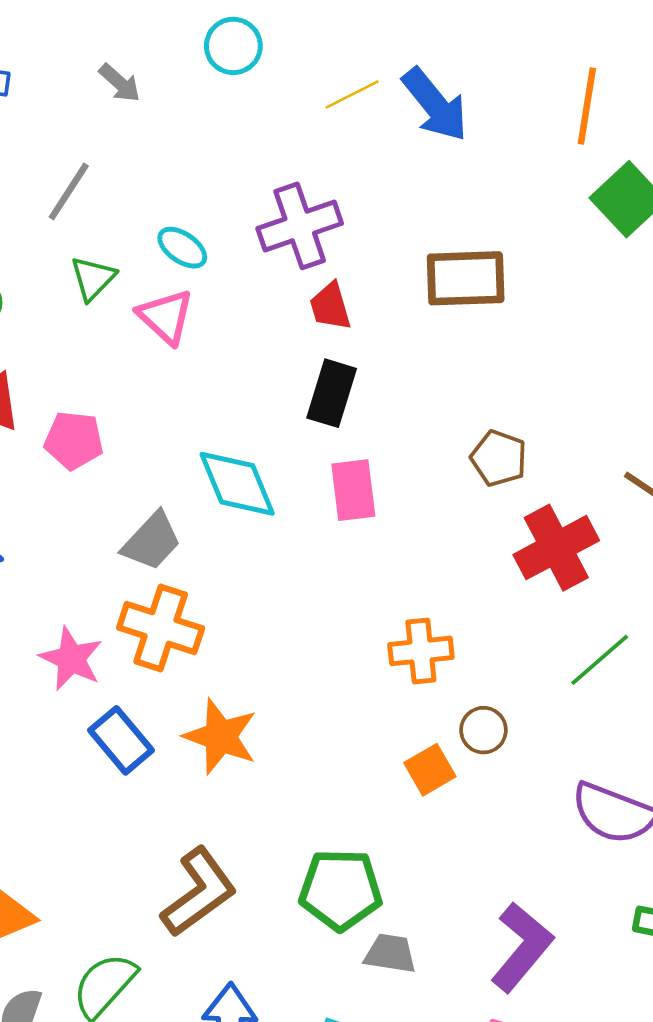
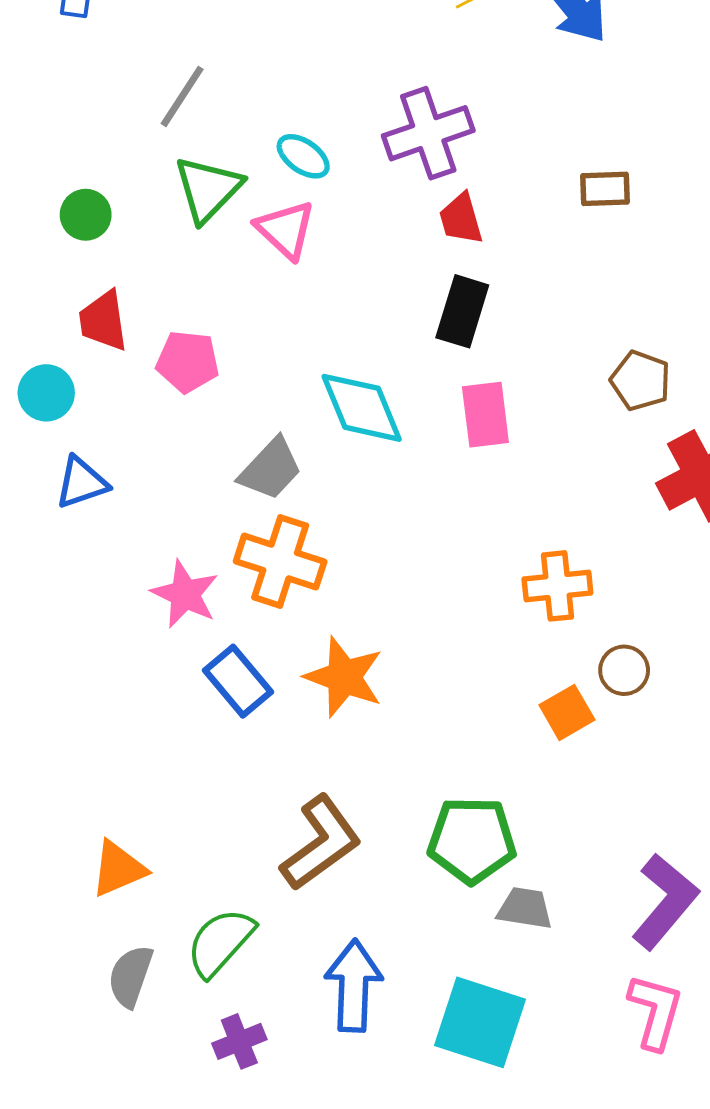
green triangle: (93, 278) -> (208, 189), size x1.4
brown rectangle: (466, 278) -> (605, 189), size x0.6

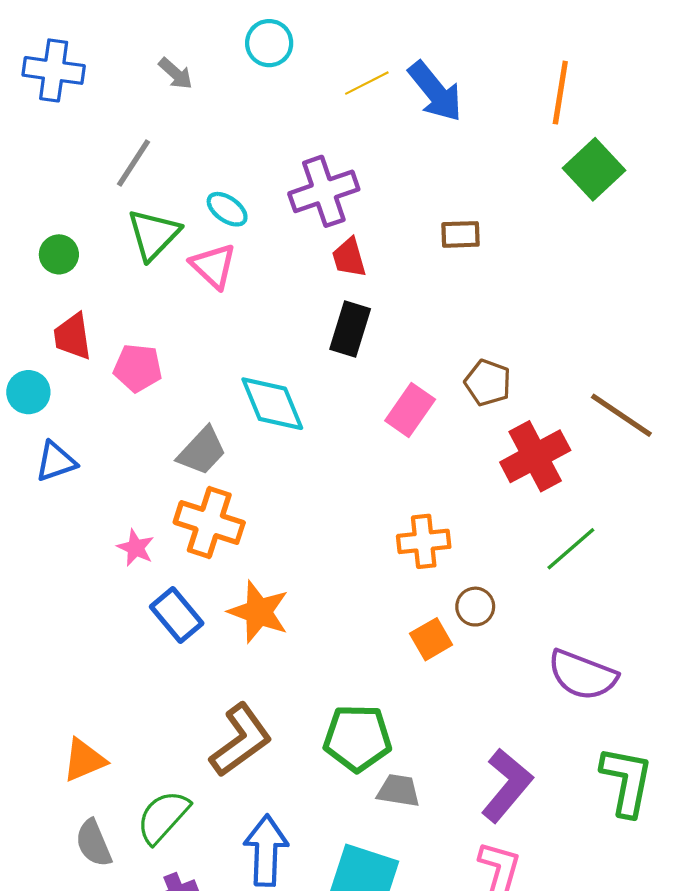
pink rectangle: (485, 415) -> (410, 410), moved, turned 42
pink star: (185, 594) -> (136, 548), size x0.7
gray semicircle: (131, 976) -> (94, 843), turned -42

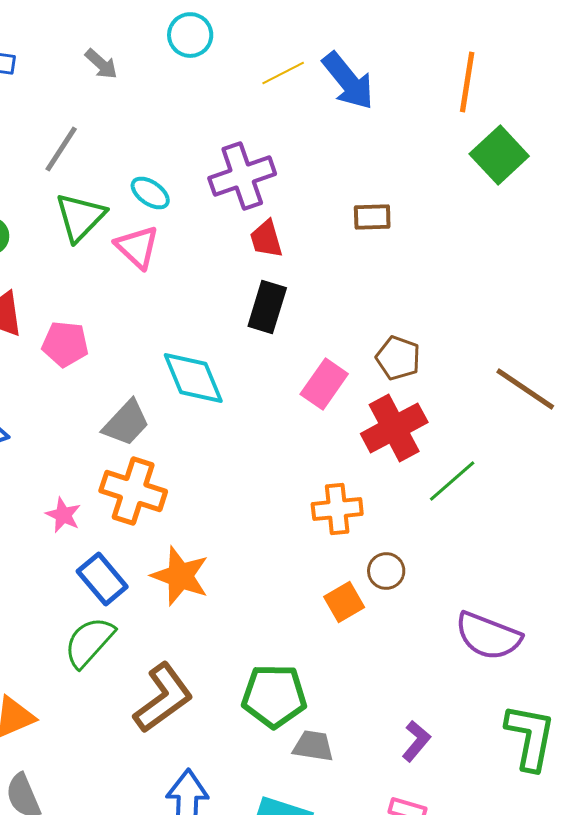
red cross: (535, 456) -> (394, 428), moved
green line: (571, 549) -> (452, 481), moved
purple L-shape: (507, 785) -> (416, 741), size x0.6
green semicircle: (163, 817) -> (89, 642), moved

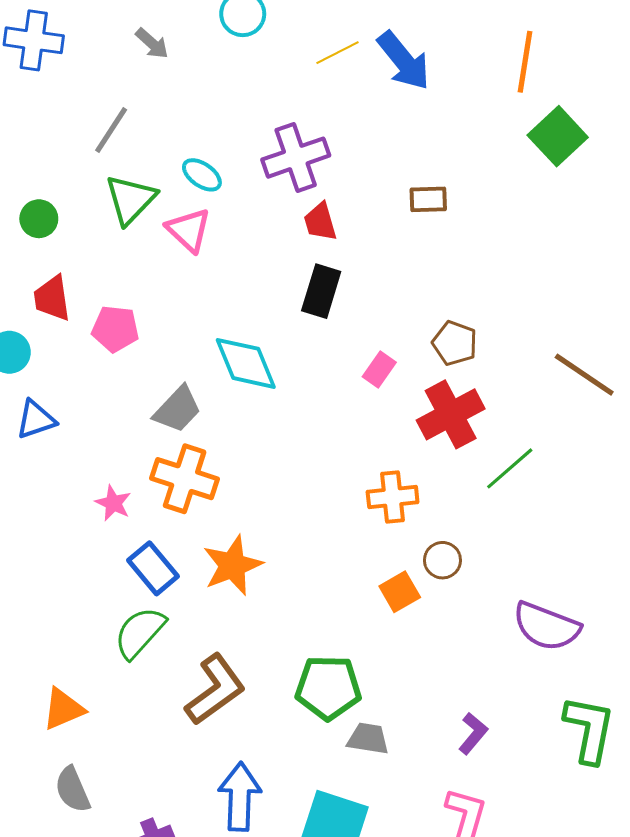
pink rectangle: (324, 384) -> (379, 370), size x0.7
orange star: (180, 576) -> (232, 565), turned 30

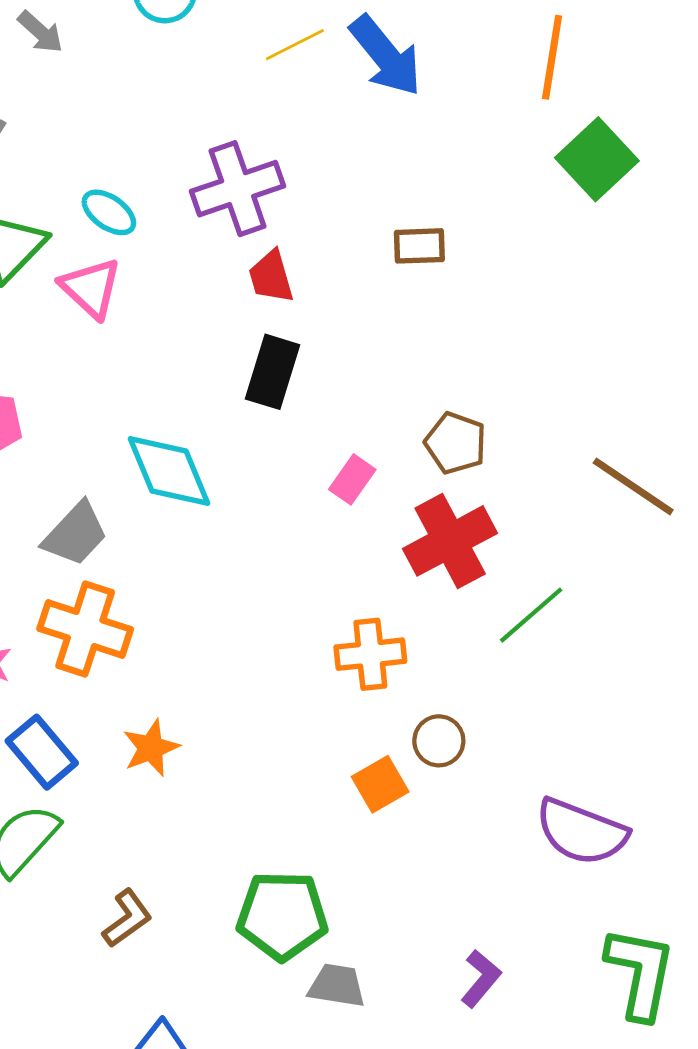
orange star: (232, 565) -> (151, 748), size x0.7
brown L-shape: (215, 690) -> (127, 918), size x0.6

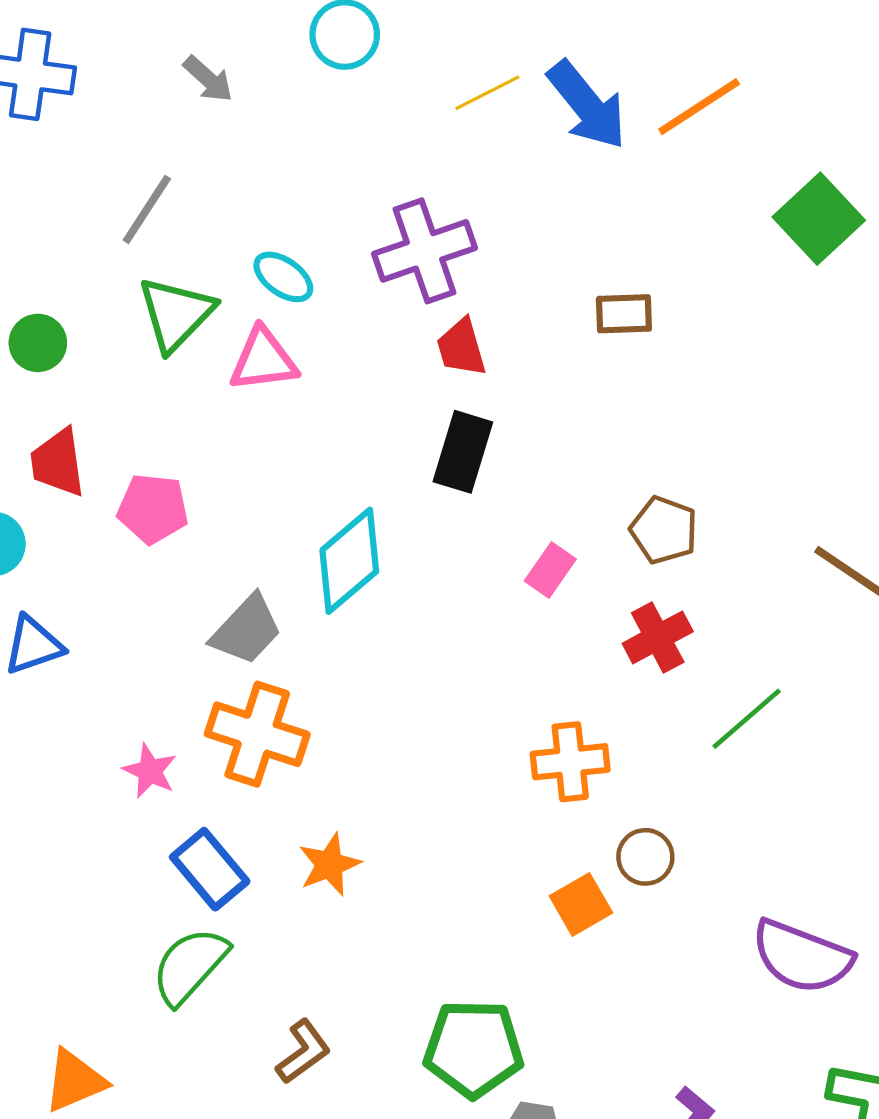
orange line: (552, 57) -> (699, 107), moved, turned 48
pink triangle: (91, 288) -> (263, 360), turned -50
cyan diamond: (169, 471) -> (349, 561), turned 72
red cross: (450, 541) -> (658, 637), size x0.7

